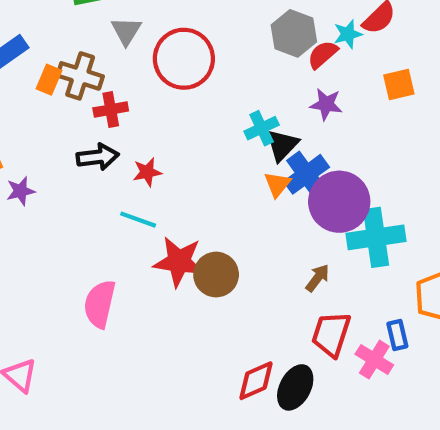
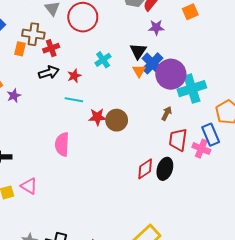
orange rectangle: (49, 80) -> (20, 49), moved
cyan cross: (262, 128) -> (103, 60), moved
red star: (179, 262) -> (97, 117), size x0.7
blue rectangle: (397, 335) -> (211, 135), size x1.5

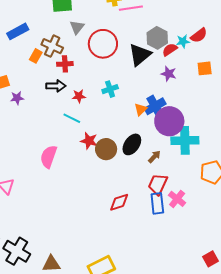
black triangle: (138, 51) -> (140, 55), moved, size x1.4
blue rectangle: (211, 135) -> (157, 203), moved
black ellipse: (165, 169) -> (132, 144), moved

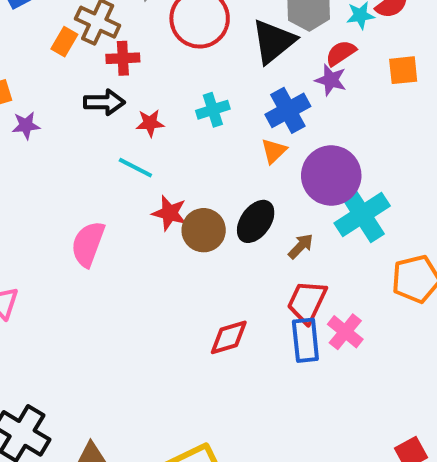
red semicircle: (170, 50) -> (341, 53), moved
blue cross: (155, 106) -> (288, 110), moved
cyan cross: (185, 140) -> (362, 214), turned -32

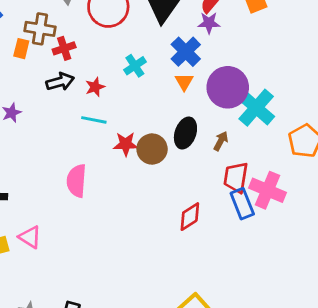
pink cross: (345, 332) -> (267, 190), size x1.4

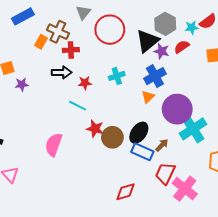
purple star: (209, 23) -> (161, 51), moved
blue rectangle: (242, 204) -> (142, 152), moved, turned -60

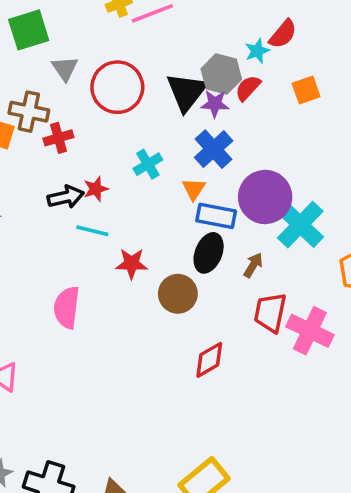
gray hexagon: (165, 24) -> (221, 74), moved
black arrow: (62, 72) -> (66, 197), moved
orange triangle: (148, 97) -> (194, 189), moved
brown circle: (112, 137) -> (178, 294), moved
blue rectangle: (142, 152) -> (216, 216), moved

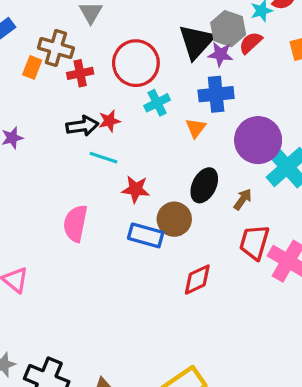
red circle: (117, 87) -> (136, 63), moved
blue cross: (214, 149) -> (216, 94), turned 32
blue rectangle: (216, 216) -> (146, 235), moved

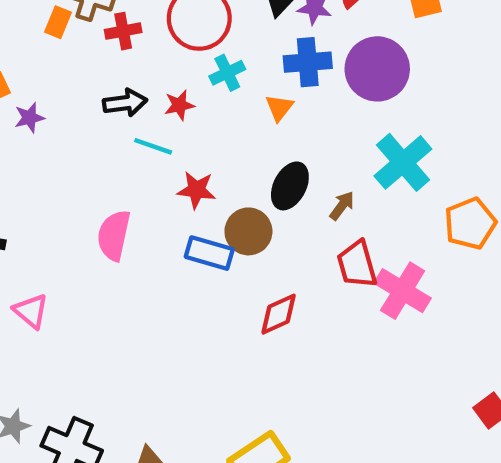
red star: (109, 121) -> (179, 105), moved
purple circle: (258, 140) -> (377, 69), moved
red trapezoid: (254, 242) -> (357, 264), turned -33

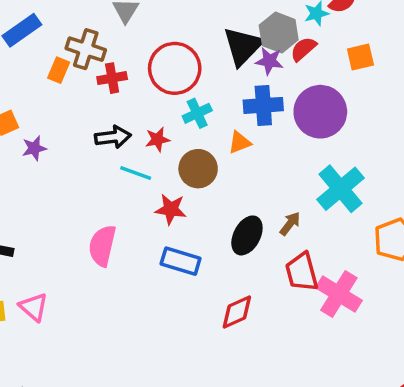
orange triangle: (279, 108) -> (240, 143), turned 30
black ellipse: (290, 186) -> (247, 235), moved
brown circle: (248, 231) -> (198, 169), moved

